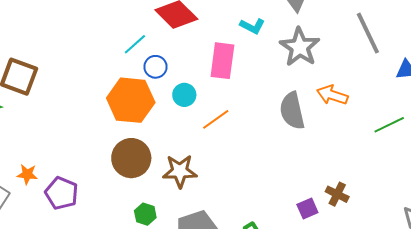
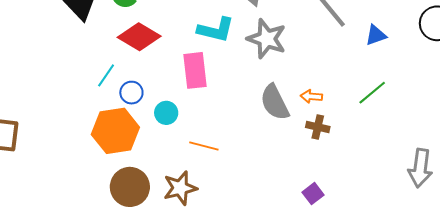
cyan L-shape: (252, 26) -> (216, 30), size x1.5
orange arrow: (332, 95) -> (311, 96), moved, size x0.7
orange line: (216, 119) -> (204, 146), moved, turned 64
brown cross: (337, 194) -> (318, 127), moved

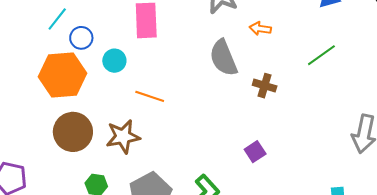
orange arrow: (311, 96) -> (260, 29), moved

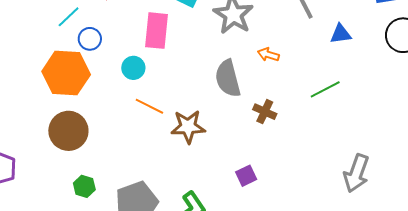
cyan circle: (114, 61) -> (133, 68), moved
brown star: (123, 137) -> (188, 127), moved

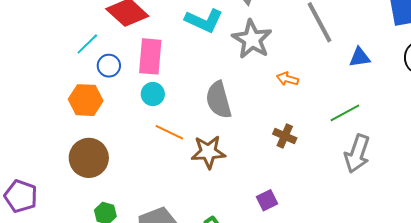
pink rectangle: (157, 31) -> (150, 56), moved
orange hexagon: (66, 73) -> (86, 100), size x0.7
gray semicircle: (228, 78) -> (219, 100), moved
gray arrow: (356, 173) -> (357, 154), moved

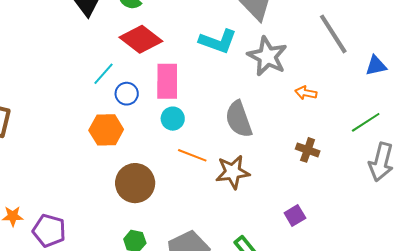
brown circle: (89, 158) -> (135, 183), moved

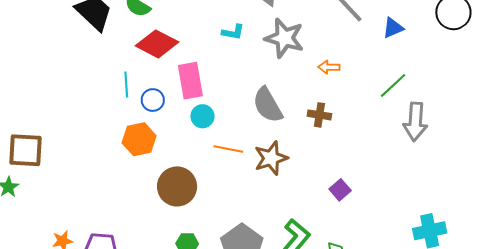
cyan L-shape: (218, 41) -> (233, 32), size x0.6
cyan line: (103, 74) -> (126, 85), turned -35
brown cross: (308, 150) -> (319, 115), moved

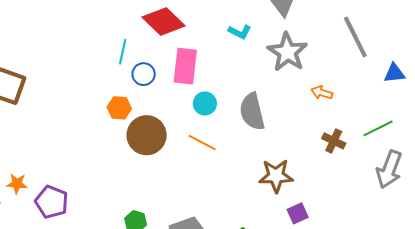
brown cross: (319, 115) -> (334, 141), moved
cyan circle: (202, 116) -> (205, 103), moved
orange hexagon: (139, 139) -> (119, 108), size x0.7
brown star: (271, 158) -> (276, 176), moved
brown circle: (177, 186) -> (147, 135), moved

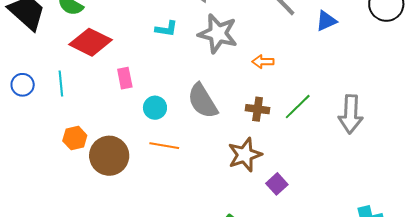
pink rectangle: (185, 66) -> (125, 78), size x0.6
blue circle: (144, 74) -> (23, 85), moved
green line: (378, 128) -> (298, 107), moved
brown cross: (334, 141) -> (258, 109), moved

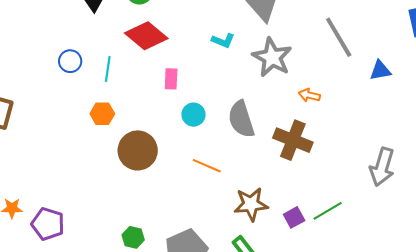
green line: (298, 107) -> (328, 211), moved
brown cross: (258, 109) -> (293, 140), size x1.6
orange hexagon: (75, 138) -> (102, 114), moved
orange line: (164, 146) -> (207, 166), moved
brown star: (245, 155) -> (251, 204), moved

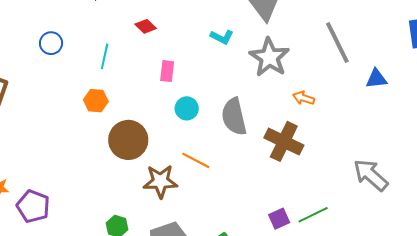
red diamond: (146, 36) -> (146, 26), size x0.5
blue circle: (70, 61) -> (51, 43), moved
gray arrow: (382, 167) -> (371, 175), turned 111
brown star: (251, 204) -> (160, 181), moved

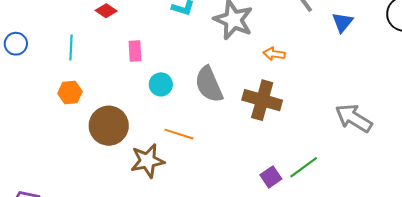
blue triangle: (376, 79) -> (342, 22), turned -35

